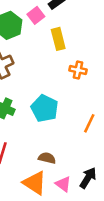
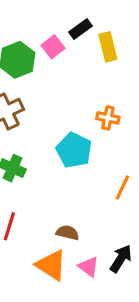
yellow rectangle: (58, 39) -> (108, 47), moved
cyan pentagon: (45, 108) -> (74, 150), moved

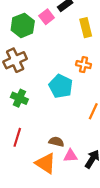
yellow rectangle: (108, 47) -> (86, 28), moved
pink triangle: (89, 267) -> (70, 156), moved, turned -40

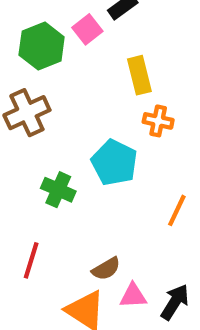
yellow rectangle: (86, 28) -> (139, 75), moved
green cross: (19, 98) -> (58, 190), moved
brown semicircle: (56, 142) -> (106, 269), turned 136

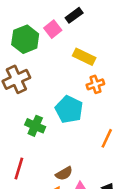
yellow rectangle: (139, 75) -> (84, 57), turned -50
orange cross: (158, 121) -> (95, 84), turned -30

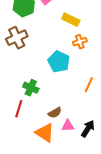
green cross: (35, 126) -> (31, 88), moved

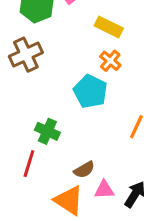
orange cross: (80, 42) -> (110, 61), moved, turned -32

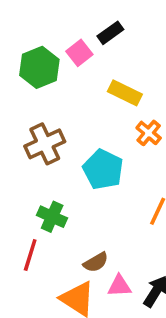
brown cross: (26, 55) -> (45, 144), moved
orange cross: (110, 61) -> (149, 133), moved

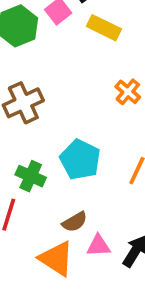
yellow rectangle: (125, 93) -> (104, 28), moved
cyan pentagon: (103, 169) -> (80, 160), moved

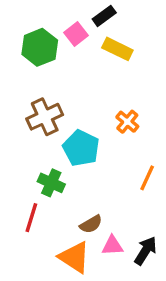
orange cross: (128, 92) -> (127, 122), moved
cyan pentagon: (80, 160) -> (81, 148), moved

